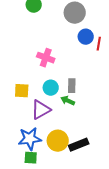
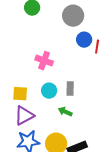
green arrow: (68, 101) -> (65, 112), moved
purple triangle: (41, 110) -> (24, 116), moved

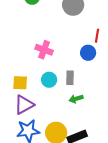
blue circle: (84, 40) -> (88, 53), moved
green arrow: (65, 112) -> (76, 99), moved, turned -40

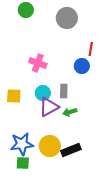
purple triangle: (24, 105) -> (49, 107), moved

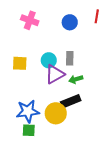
pink cross: (38, 63) -> (30, 20), moved
blue circle: (82, 66) -> (70, 22), moved
black rectangle: (71, 150) -> (71, 101), moved

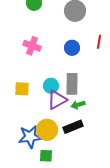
gray rectangle: (70, 58) -> (72, 84), size x1.5
yellow circle: (56, 113) -> (47, 130), moved
green square: (29, 130) -> (46, 156), moved

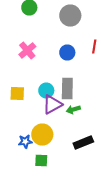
pink cross: (32, 46) -> (27, 50), turned 30
black rectangle: (73, 127) -> (83, 142), moved
blue star: (30, 137) -> (25, 142), size x0.6

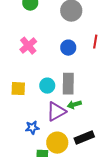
purple triangle: (52, 104) -> (56, 112), moved
yellow circle: (42, 134) -> (57, 143), moved
blue star: (25, 142) -> (32, 128), moved

